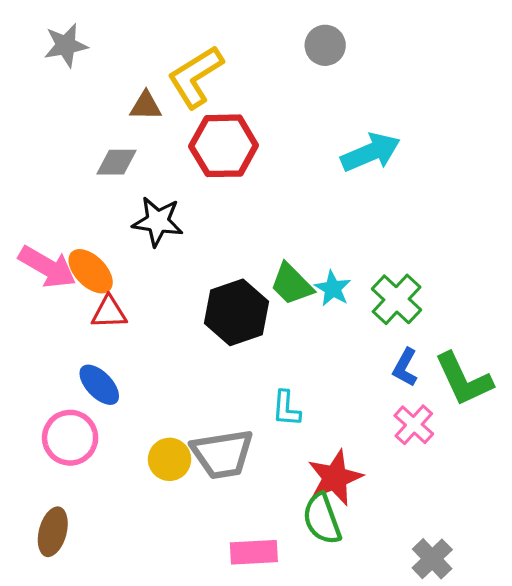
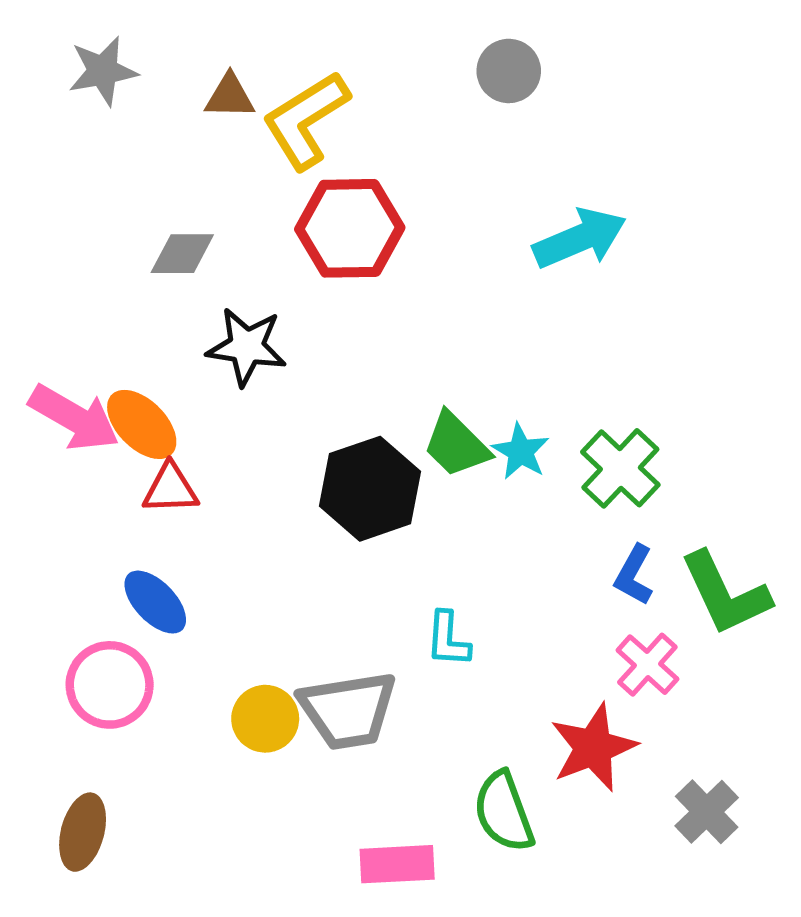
brown triangle: (146, 106) -> (230, 96), moved
red star: (335, 478) -> (593, 747), moved
gray cross: (432, 559) -> (707, 812), moved

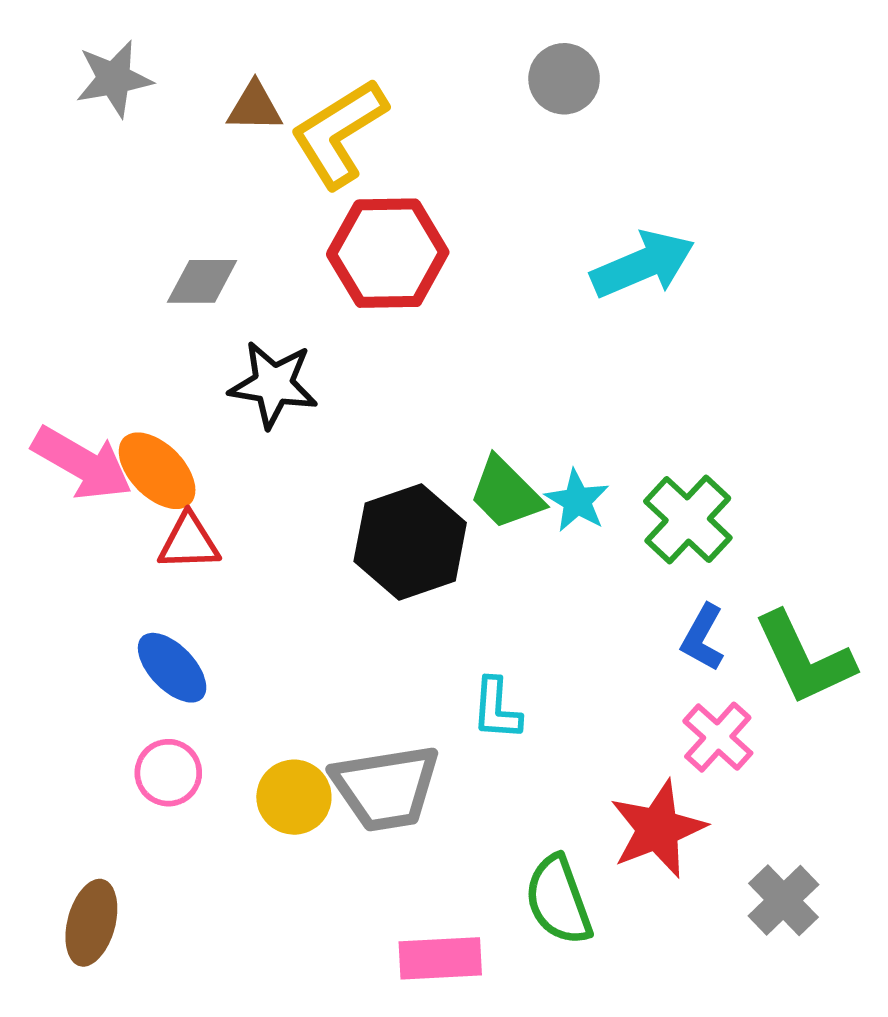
pink circle: (110, 685) -> (168, 773), moved, size x0.7

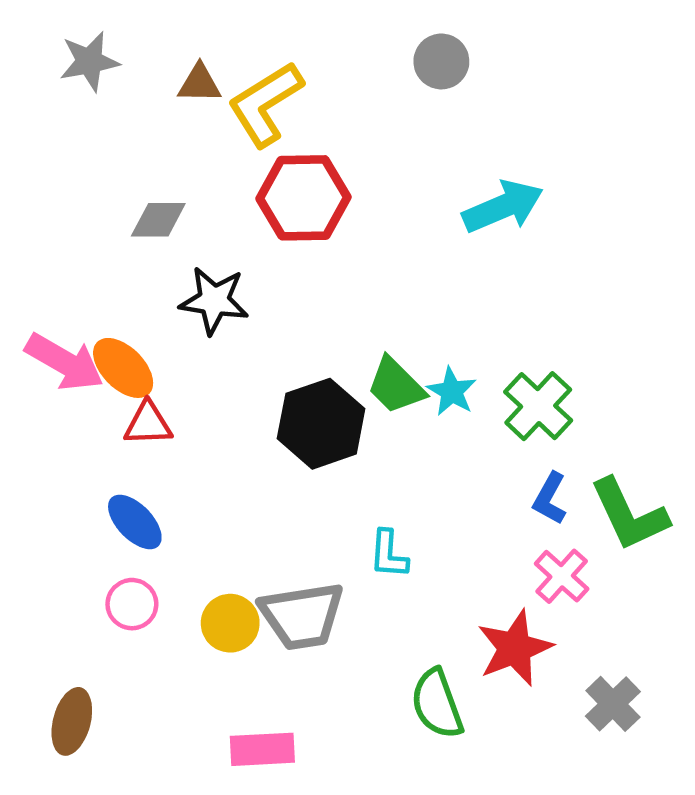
pink rectangle: (440, 958) -> (262, 749), moved

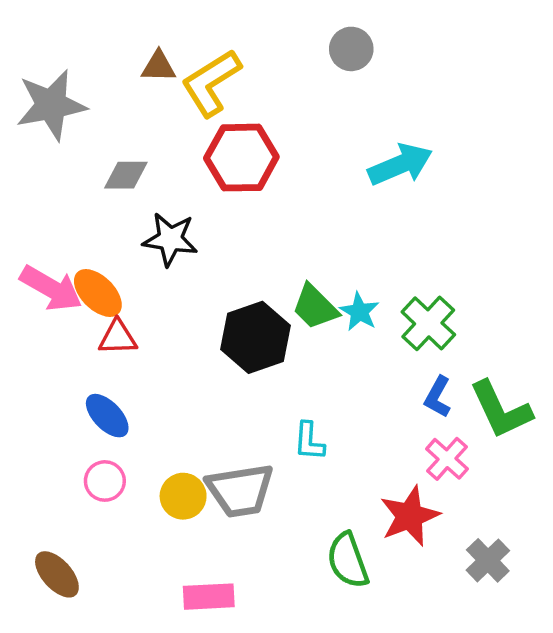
gray star: (89, 61) -> (51, 105), moved, size x1.5
brown ellipse: (72, 721) -> (57, 574), turned -57

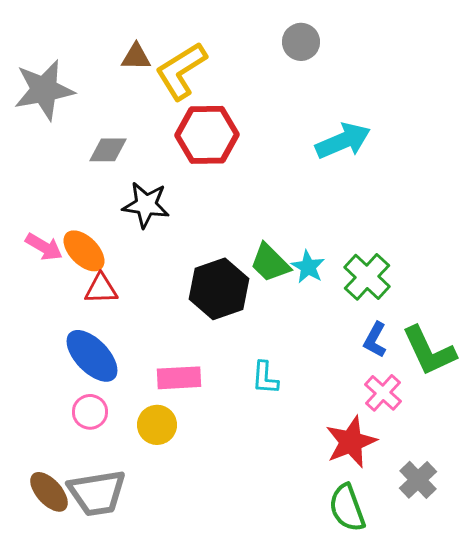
pink arrow: (51, 288) -> (44, 247), size x0.7
blue ellipse: (107, 416) -> (92, 356), size x1.4
gray trapezoid: (240, 490) -> (97, 493), moved
green semicircle: (348, 560) -> (347, 508), moved
pink rectangle: (209, 597) -> (179, 378), moved

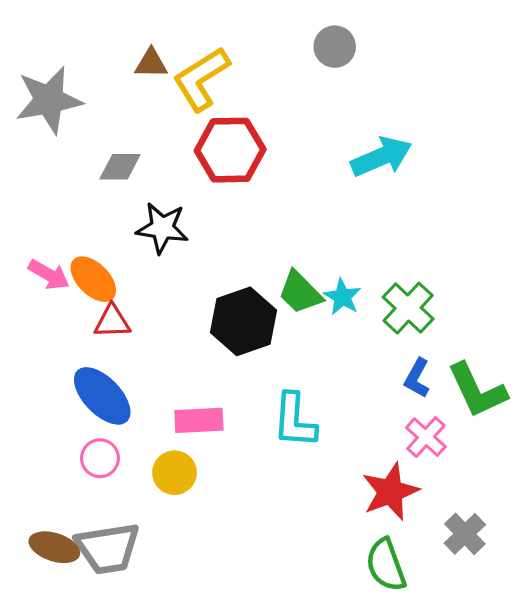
cyan L-shape: (265, 378) -> (295, 420), size x1.5
brown ellipse: (49, 492) -> (54, 547), turned -30

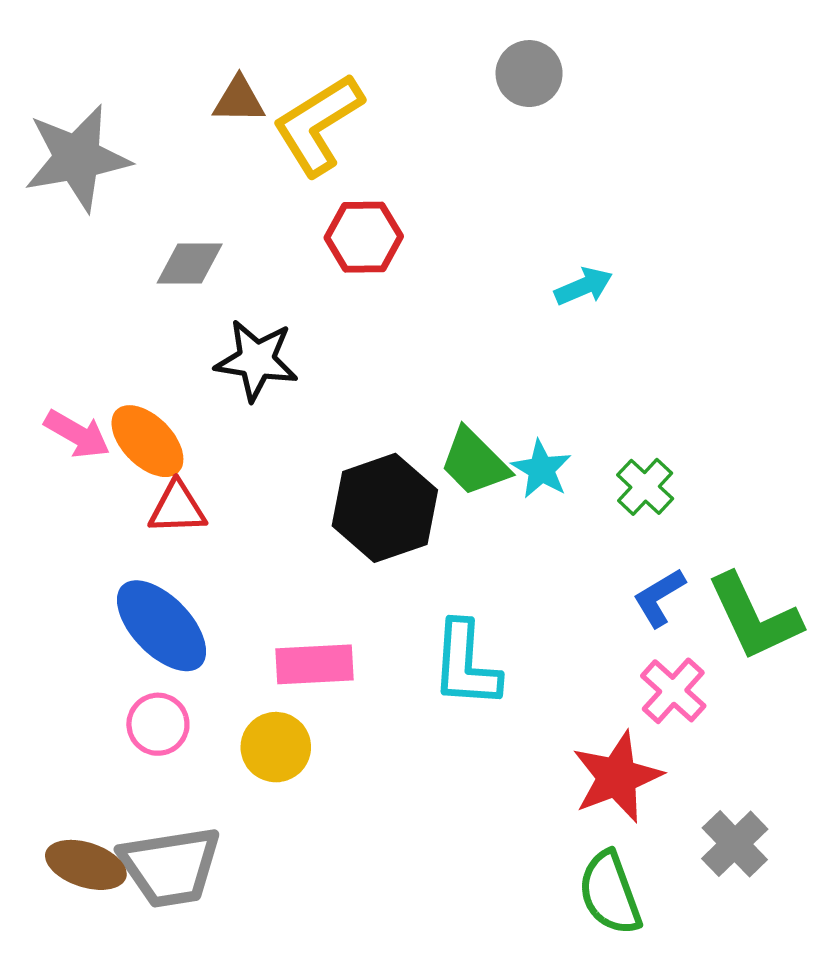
red hexagon: (230, 150) -> (364, 237), size x0.7
cyan arrow: (381, 157) -> (584, 286), moved, size x0.6
green cross: (408, 308) -> (645, 487), size x0.7
blue L-shape: (417, 378) -> (659, 598), turned 30

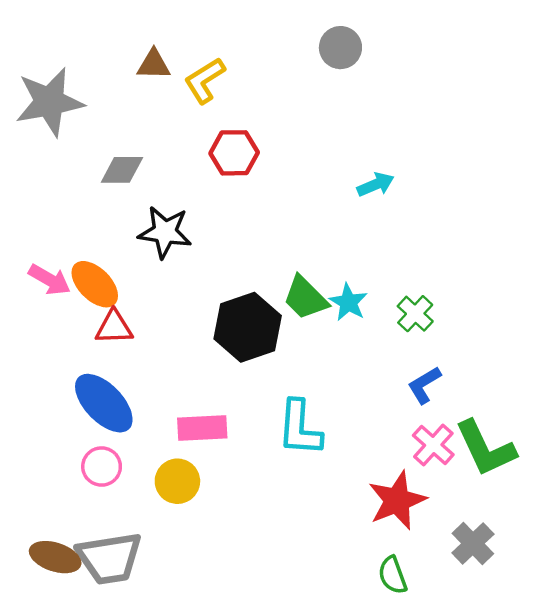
yellow L-shape: (318, 125) -> (205, 80), size x0.7
green L-shape: (754, 617) -> (485, 448), moved
green semicircle: (610, 893) -> (393, 575), size x0.7

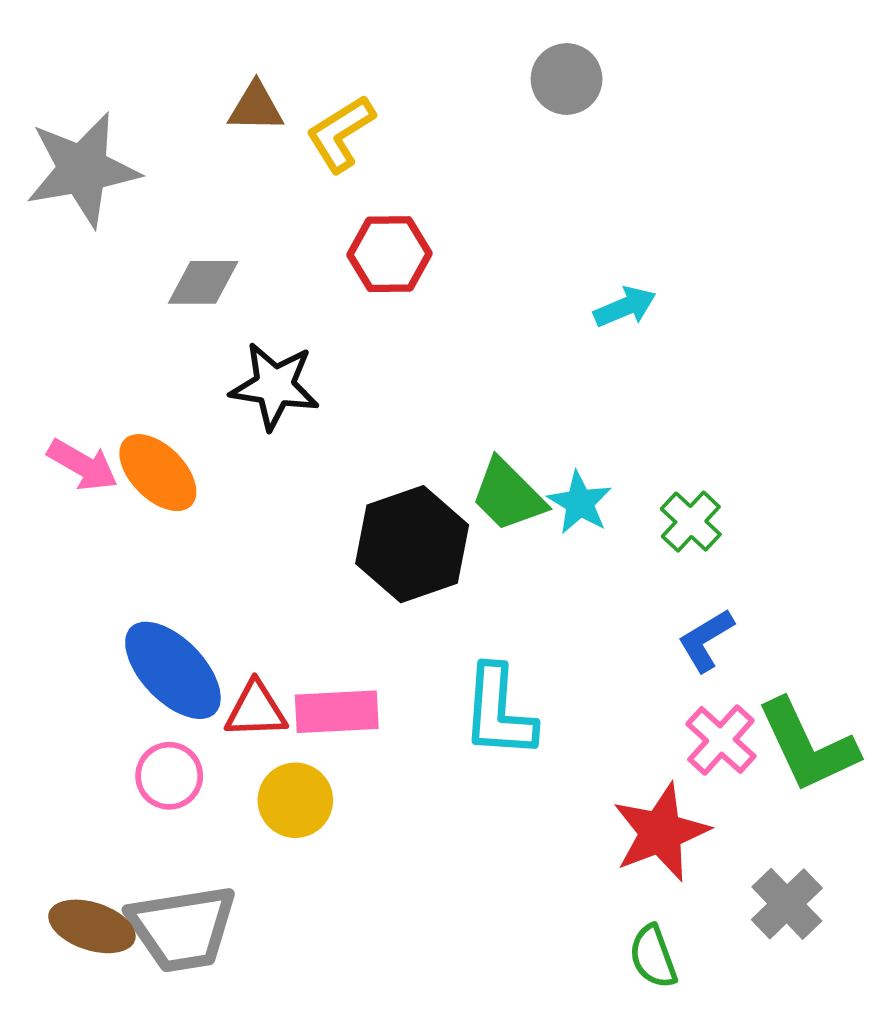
red triangle: (114, 327) -> (256, 710), moved

